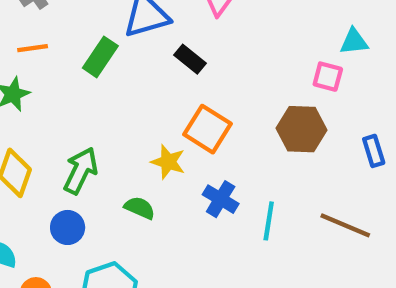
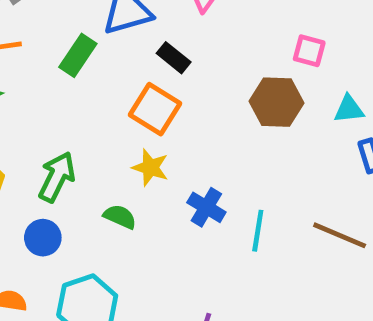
cyan triangle: (354, 42) -> (349, 109), moved
pink square: (328, 77) -> (309, 51), moved
orange square: (207, 129) -> (155, 109), moved
brown hexagon: (302, 129) -> (276, 102), moved

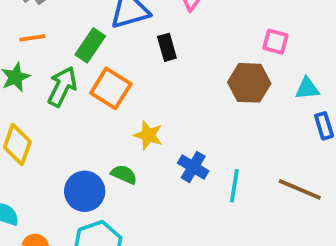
black rectangle: (174, 58) -> (167, 47), turned 35
orange square: (155, 109) -> (111, 88), moved
green arrow: (57, 177) -> (62, 87), moved
blue circle: (43, 238) -> (85, 191), moved, size x1.4

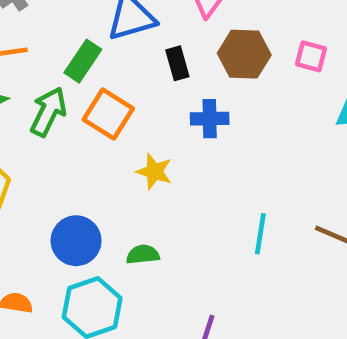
brown hexagon: (249, 83) -> (244, 54), moved
blue cross: (193, 167) -> (210, 119), moved, turned -32
green semicircle: (124, 174) -> (143, 255), moved, turned -30

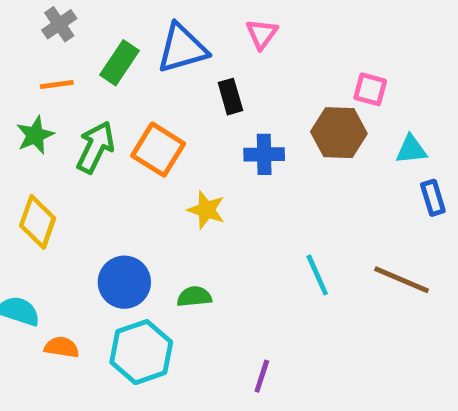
brown hexagon: (244, 54) -> (339, 133), moved
green rectangle: (83, 61) -> (120, 63), moved
cyan line: (260, 234) -> (317, 275), turned -33

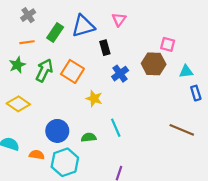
blue cross: (264, 154) -> (120, 74), turned -35
yellow diamond: (38, 222) -> (18, 104), turned -75
cyan line: (317, 275) -> (116, 128), moved
orange semicircle: (62, 347) -> (37, 155), moved

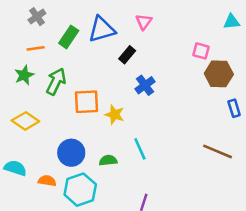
black rectangle: (105, 48) -> (127, 55), turned 56
brown hexagon: (154, 64) -> (219, 74), moved
orange square: (72, 71) -> (87, 102), moved, turned -35
cyan triangle: (186, 71) -> (232, 22), moved

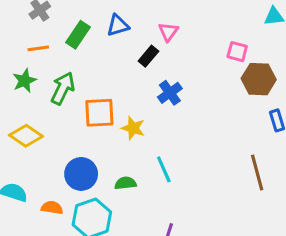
pink triangle: (144, 22) -> (168, 32), moved
blue triangle: (102, 29) -> (118, 26), size x0.7
brown line: (218, 151) -> (257, 172), turned 52

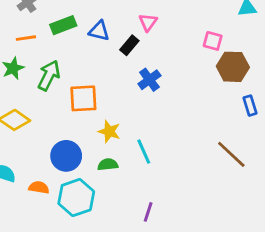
blue triangle: (118, 26) -> (99, 31), moved, turned 30
green rectangle: (78, 35) -> (63, 25), turned 35
yellow star: (133, 128) -> (109, 131), moved
brown line: (257, 172) -> (231, 154), turned -32

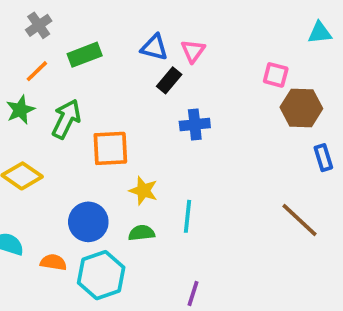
blue triangle: (99, 31) -> (154, 47), moved
orange line: (26, 38) -> (37, 71), turned -36
blue cross: (149, 80) -> (195, 125), turned 30
cyan line: (144, 152) -> (187, 216), turned 30

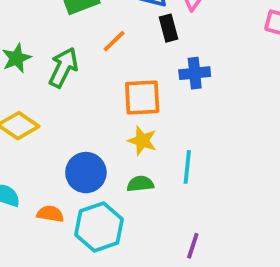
orange line: (37, 71) -> (114, 41), moved
black rectangle: (169, 80) -> (168, 28), turned -55
orange square: (110, 148) -> (142, 97), moved

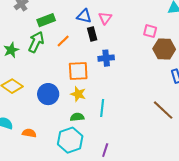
green arrow: (63, 67) -> (36, 42), moved
blue circle: (86, 173) -> (48, 94), moved
cyan hexagon: (99, 227) -> (70, 140), moved

